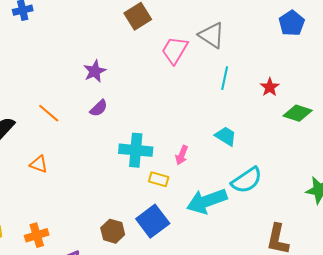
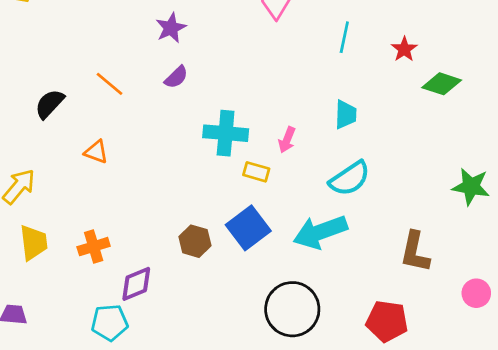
cyan trapezoid: (226, 136) -> (346, 115), turned 60
cyan semicircle: (247, 180) -> (350, 179), moved
cyan arrow: (207, 201) -> (320, 232), moved

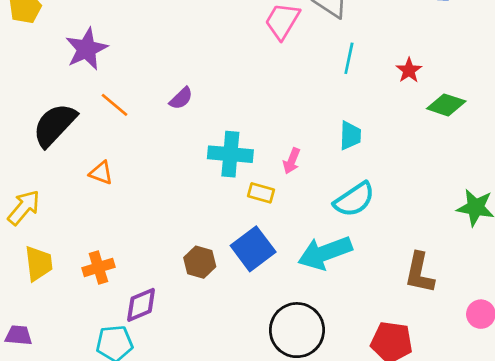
purple star: (171, 28) -> (86, 49), moved, size x1.4
black semicircle: (50, 104) -> (55, 125), size x1.5

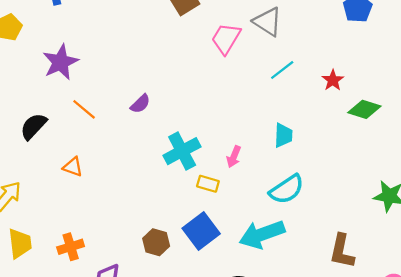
cyan line: (349, 58) -> (282, 70), turned 40
black semicircle: (55, 125) -> (33, 126), size x0.7
cyan cross: (230, 154) -> (182, 151), turned -33

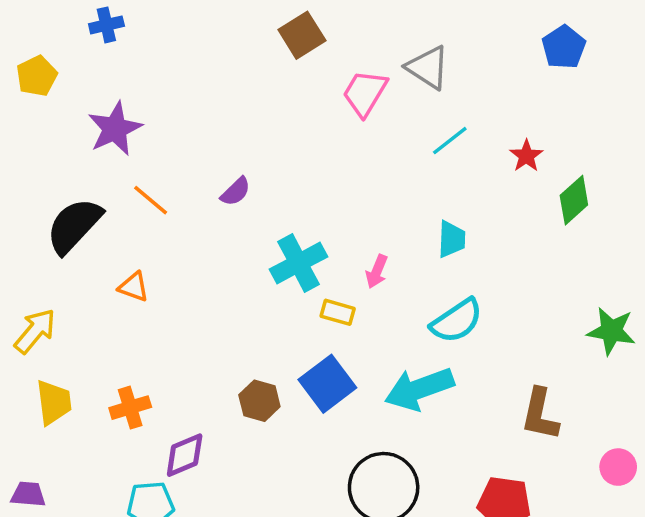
green diamond: (364, 109) -> (574, 200), turned -60
black semicircle: (33, 126) -> (74, 226), size x1.4

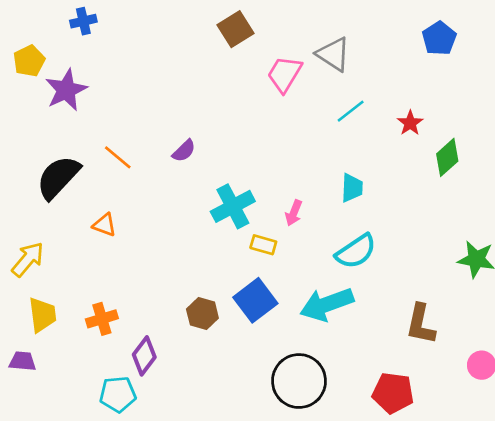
purple star: (115, 129) -> (66, 90), moved
purple diamond: (185, 455) -> (144, 356), turned -30
purple trapezoid: (28, 494) -> (22, 361), moved

